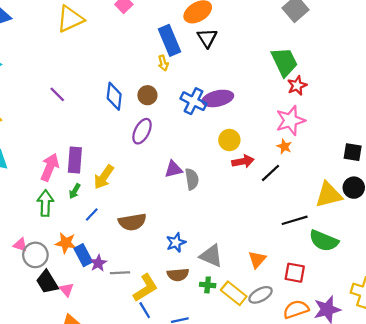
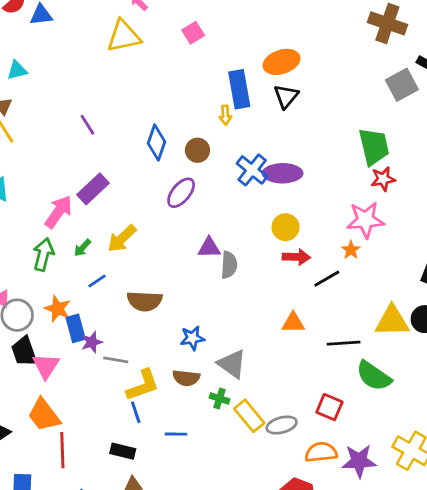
purple rectangle: (75, 160) -> (93, 189), moved, turned 30
orange triangle: (257, 259) -> (293, 323), moved, turned 36
pink triangle: (67, 290) -> (46, 366), size x1.5

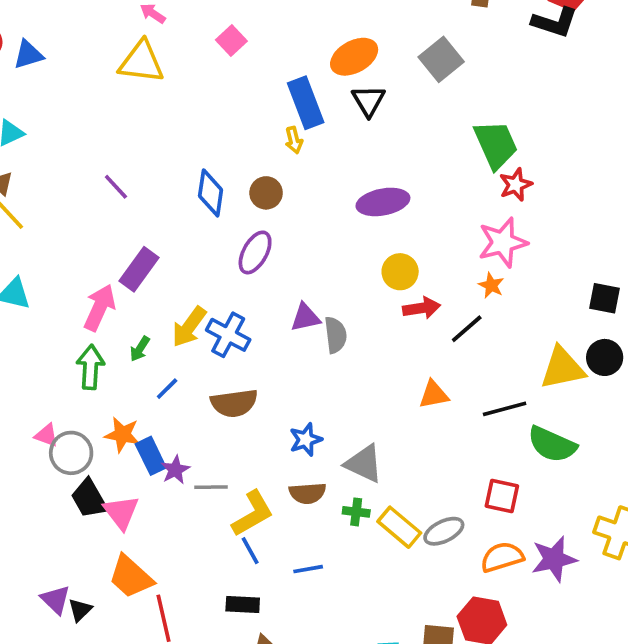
yellow triangle: (124, 36) -> (141, 62), turned 30
gray square: (402, 85) -> (441, 59), moved
blue cross: (252, 170) -> (228, 335), moved

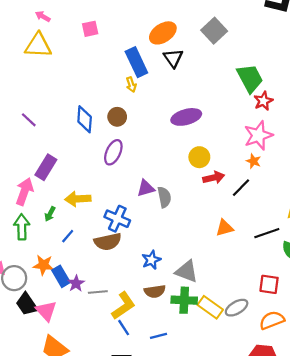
pink square: (231, 40) -> (90, 29), turned 35
yellow arrow: (189, 327) -> (78, 199), turned 55
blue cross: (228, 335) -> (117, 219), moved
green cross: (356, 512) -> (184, 300), size x1.6

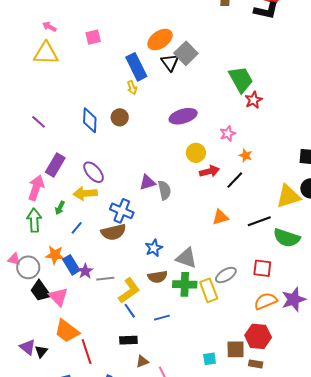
gray square: (214, 31) -> (186, 53), moved
pink star: (258, 135) -> (228, 134), moved, size x0.6
purple ellipse: (113, 152) -> (94, 172), moved, turned -65
yellow rectangle: (210, 307) -> (209, 290), turned 35
gray ellipse: (237, 308) -> (226, 275), moved

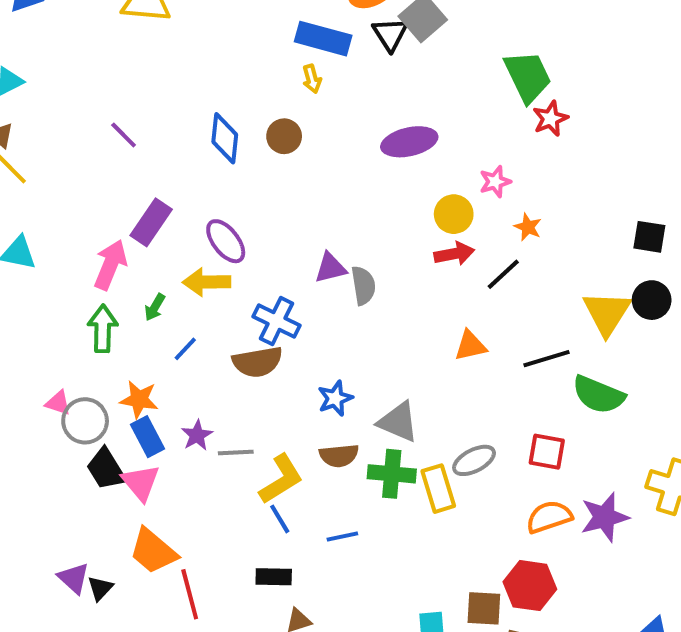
blue rectangle: (136, 67) -> (323, 39), turned -52
yellow circle: (196, 153) -> (454, 214), moved
yellow triangle: (288, 196) -> (607, 313), turned -44
blue rectangle: (71, 265) -> (148, 437), moved

